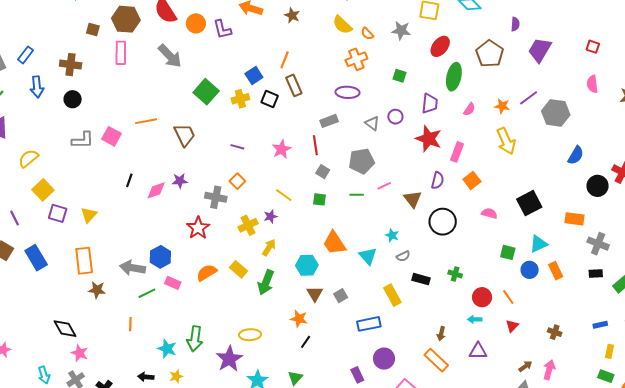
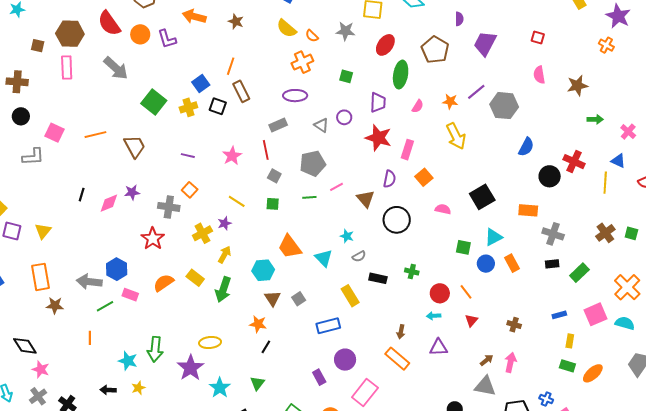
pink square: (112, 136) -> (54, 133), moved

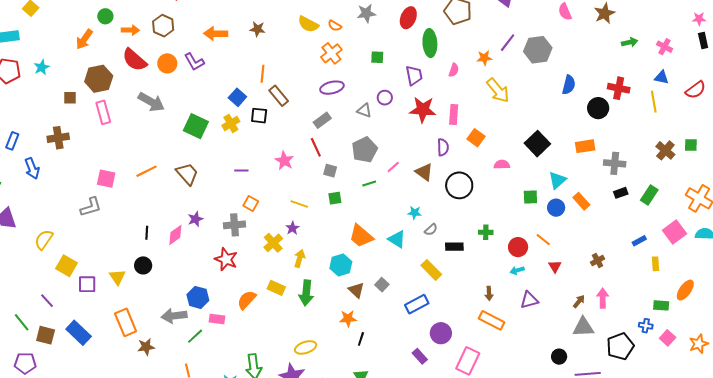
black circle: (21, 116) -> (143, 265), moved
brown cross: (514, 325) -> (598, 261), turned -32
green rectangle: (567, 366) -> (661, 305), moved

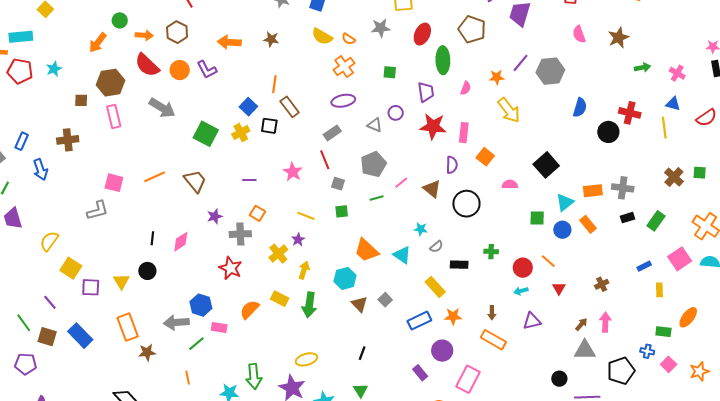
orange rectangle: (585, 146) -> (593, 191), moved
purple star: (195, 219) -> (215, 216), moved
orange star: (348, 318) -> (453, 316), moved

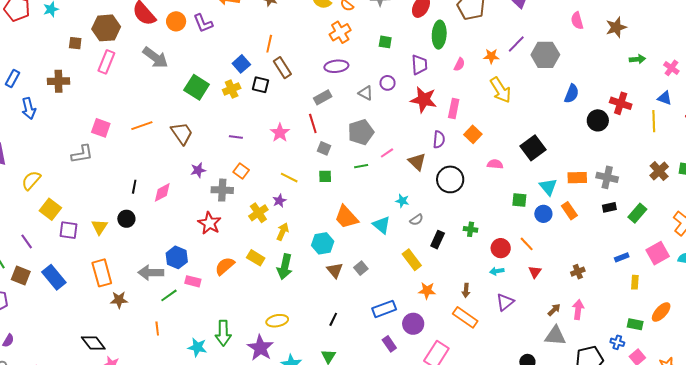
pink rectangle: (114, 116) -> (106, 62), turned 30
cyan triangle: (565, 202) -> (548, 187), turned -36
black rectangle: (459, 265) -> (438, 240), turned -72
blue rectangle: (419, 321) -> (384, 309), moved
purple triangle: (532, 321) -> (505, 302), turned -30

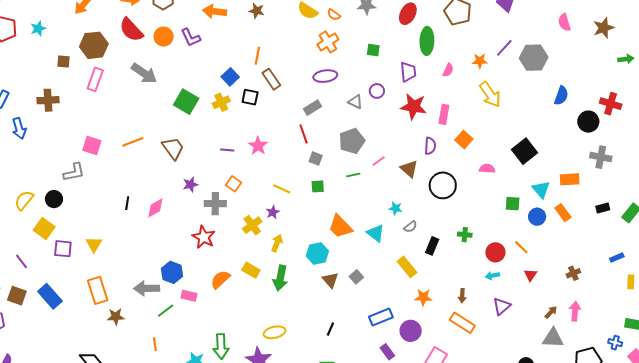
pink star: (280, 133) -> (258, 146), moved
gray cross: (607, 177) -> (601, 157), moved
black circle: (126, 219) -> (54, 199), moved

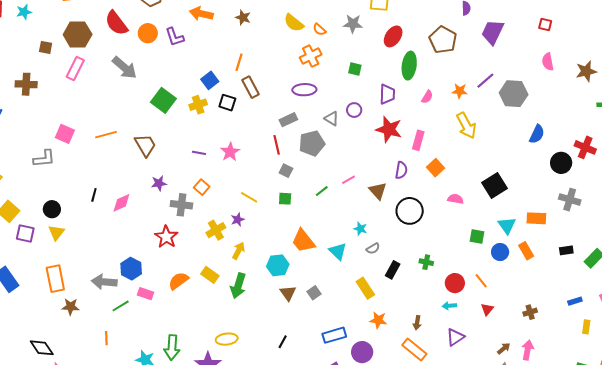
gray pentagon: (352, 141) -> (312, 143), moved
green line: (353, 175) -> (322, 191), turned -32
black circle: (54, 199) -> (52, 209), moved

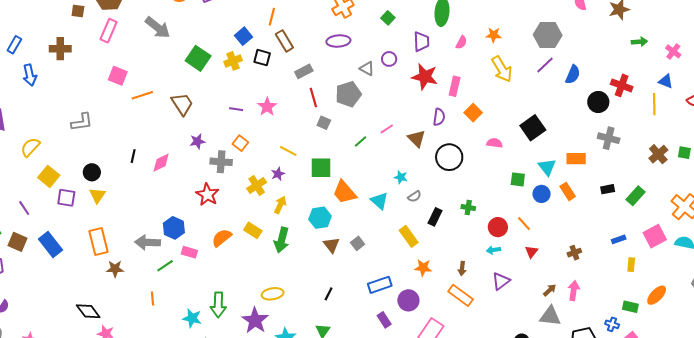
green square: (355, 69) -> (388, 18), turned 32
purple line: (485, 81) -> (545, 65), moved
gray rectangle: (288, 120) -> (304, 71), moved
pink square: (65, 134) -> (118, 76), moved
green square: (285, 199) -> (321, 168), moved, size x1.6

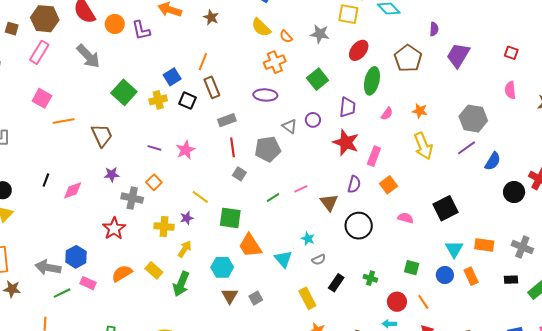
green square: (388, 18) -> (318, 79), size x1.5
gray cross: (609, 138) -> (522, 247), moved
green square: (518, 179) -> (412, 268), moved
yellow cross: (257, 185) -> (164, 226), turned 30

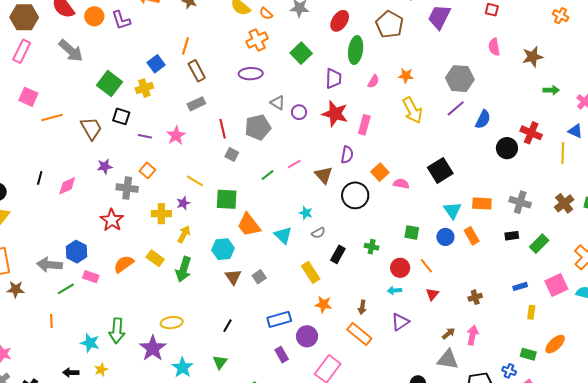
black square: (187, 101) -> (121, 116), moved
gray rectangle: (227, 120) -> (196, 104), moved
purple circle: (313, 120) -> (299, 112), moved
orange square: (389, 185) -> (380, 172), moved

